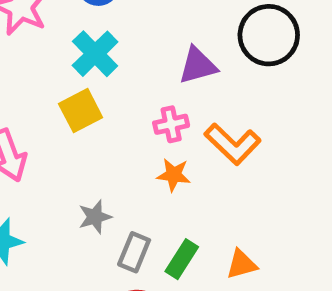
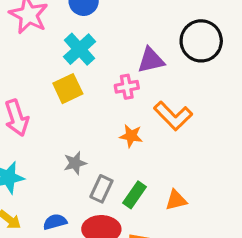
pink cross: (171, 124) -> (127, 87), moved

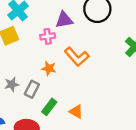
gray rectangle: (101, 189) -> (32, 89), moved
orange triangle: (176, 200) -> (76, 112), turned 40

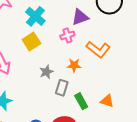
gray star: (12, 84) -> (46, 72), moved
green rectangle: (49, 107) -> (81, 101), turned -56

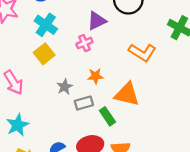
orange L-shape: (98, 49) -> (142, 52), moved
gray rectangle: (62, 88) -> (84, 103), turned 63
orange triangle: (107, 101) -> (127, 94), moved, size x1.6

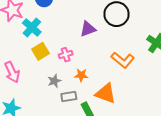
cyan cross: (46, 25) -> (32, 28), moved
pink cross: (84, 43) -> (66, 55), moved

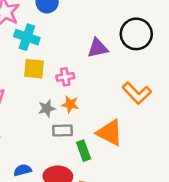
cyan cross: (32, 28) -> (27, 37), turned -30
yellow square: (41, 51) -> (34, 69), turned 30
orange star: (81, 75) -> (70, 104), moved

